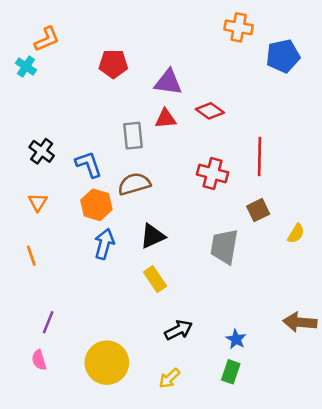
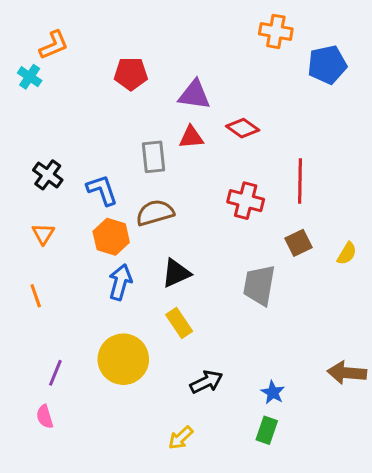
yellow semicircle: (296, 233) -> (347, 253), moved
yellow circle: (107, 363) -> (123, 359), moved
yellow arrow: (169, 378) -> (181, 438), moved

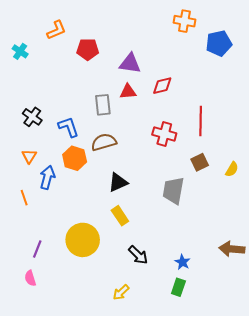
orange L-shape: (54, 45) -> (56, 30), moved
red diamond: (243, 128) -> (162, 86), turned -50
blue arrow: (120, 282) -> (47, 177), moved
black arrow: (206, 382) -> (138, 255), turned 70

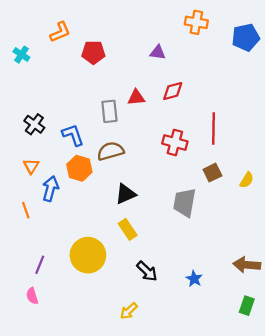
blue pentagon: (219, 43) -> (246, 37), moved
purple triangle: (130, 63) -> (158, 52), moved, size x0.7
green rectangle: (178, 287) -> (247, 306), moved

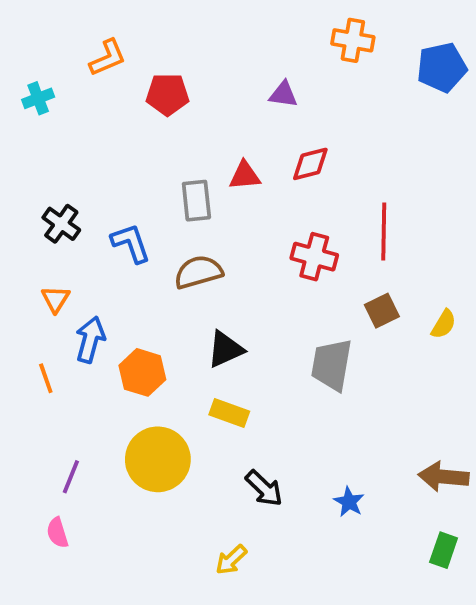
cyan cross: (21, 55) -> (38, 98), turned 35
orange hexagon: (79, 168) -> (142, 372), moved
yellow rectangle: (128, 229) -> (229, 413), turned -36

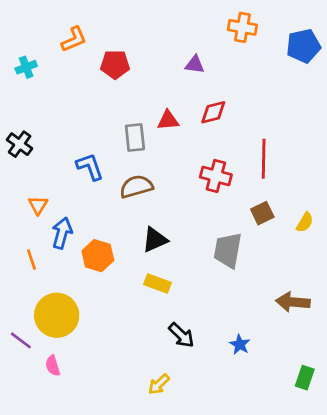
black cross: (61, 224) -> (20, 144), moved
yellow circle: (158, 459) -> (57, 315), moved
purple line: (71, 477) -> (21, 340), moved, turned -75
brown arrow: (444, 477) -> (293, 302), moved
pink semicircle: (57, 533) -> (53, 366), moved

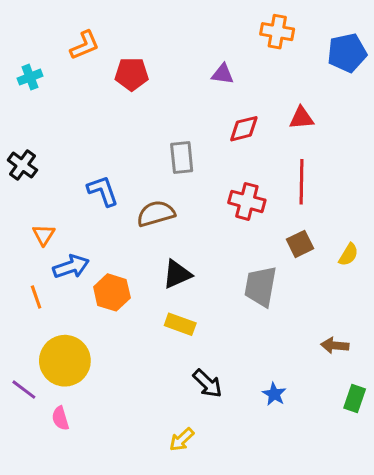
red triangle: (168, 120) -> (301, 118), moved
gray rectangle: (135, 137) -> (182, 157), moved
blue arrow: (62, 233) -> (71, 267), turned 56
brown arrow: (293, 302) -> (335, 346), size x0.7
green rectangle: (305, 378) -> (355, 399), moved

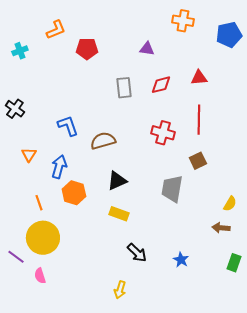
gray rectangle: (182, 157) -> (124, 88), moved
yellow semicircle: (348, 255) -> (230, 204), moved
blue arrow: (71, 267) -> (59, 167), moved, turned -55
orange line: (36, 297) -> (39, 203), moved
yellow arrow: (182, 440) -> (120, 290), turned -30

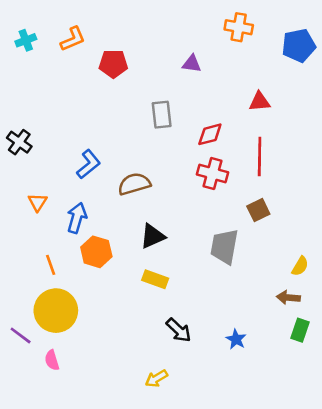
cyan cross: (20, 51) -> (26, 40), moved
red diamond: (161, 85) -> (210, 134), moved
blue L-shape: (68, 126) -> (88, 164), turned 70
green rectangle: (234, 263) -> (300, 330), moved
yellow arrow: (120, 290) -> (156, 378), turned 42

